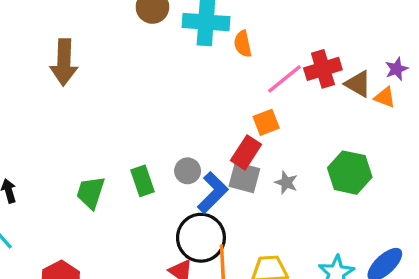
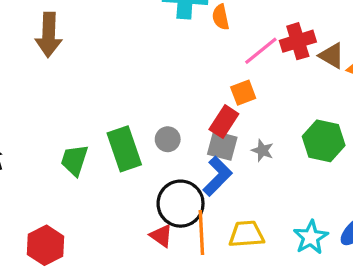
green rectangle: (142, 181) -> (124, 149), size x1.5
blue L-shape: (213, 193) -> (217, 176), moved

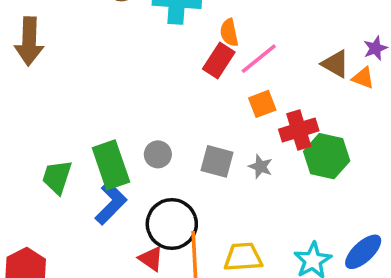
orange semicircle: (221, 17) -> (229, 33), moved
red cross: (298, 41) -> (299, 130), moved
orange square: (243, 93) -> (262, 104), moved
red rectangle: (224, 122) -> (219, 60), moved
blue L-shape: (217, 176) -> (111, 203), moved

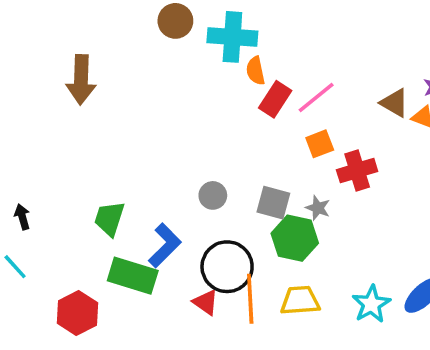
orange semicircle: (229, 33) -> (256, 71), moved
green hexagon: (327, 156) -> (295, 238), moved
green rectangle: (111, 165) -> (133, 276), moved, turned -54

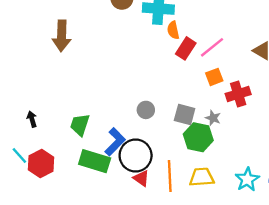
black arrow: (22, 217) -> (32, 119), moved
black circle: (227, 267) -> (136, 156), moved
red hexagon: (77, 313) -> (41, 163), moved

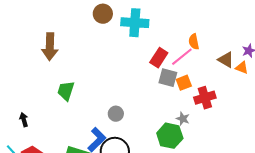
orange semicircle: (173, 30) -> (194, 42), moved
gray circle: (146, 110) -> (116, 114), moved
gray square: (185, 114) -> (168, 78), moved
green trapezoid: (80, 125) -> (66, 91), moved

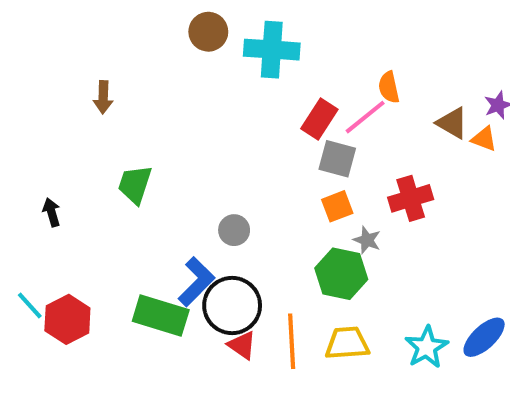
brown arrow: (50, 47) -> (103, 97), size x0.6
orange square: (184, 83) -> (337, 206), moved
black arrow: (24, 120) -> (52, 212), moved

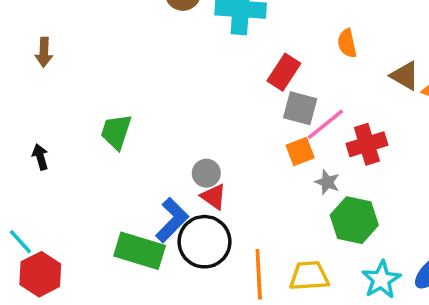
brown arrow: (103, 97) -> (44, 52), moved
pink line: (365, 117) -> (325, 124), moved
green hexagon: (341, 274) -> (354, 220), moved
red hexagon: (67, 319) -> (40, 274), moved
red triangle: (242, 345) -> (214, 197), moved

